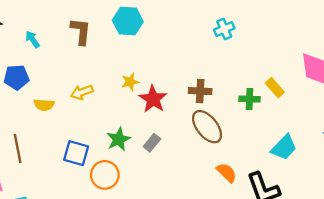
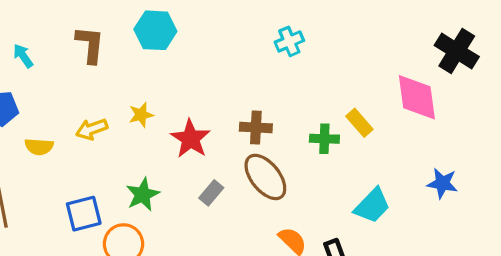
yellow star: (130, 82) -> (141, 115), moved
gray rectangle: (152, 143) -> (211, 193), moved
blue square: (76, 153) -> (84, 214), turned -30

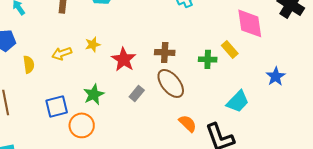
pink diamond: (417, 97) -> (250, 23), moved
yellow semicircle: (39, 147) -> (29, 64), turned -102
blue star: (442, 183) -> (276, 76), moved, turned 30

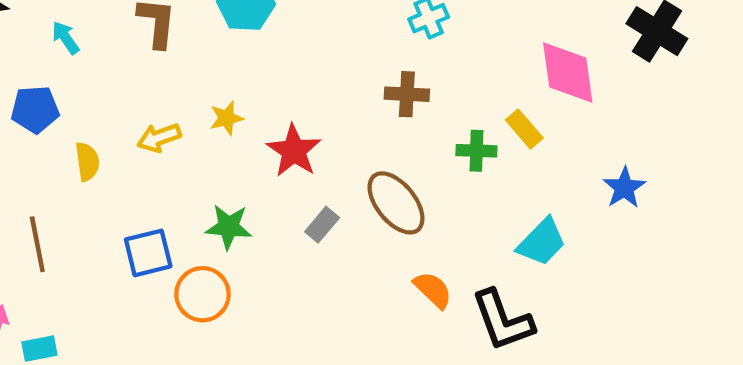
brown cross: (165, 52) -> (407, 94), moved
green star: (94, 94) -> (229, 227), turned 30

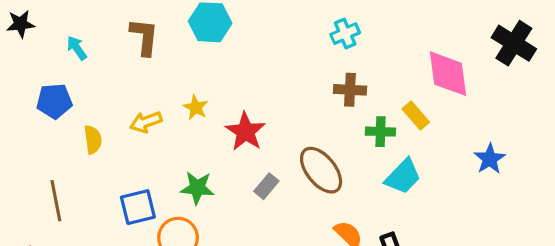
brown cross: (407, 94) -> (350, 90), moved
yellow star: (226, 118) -> (196, 107), turned -30
cyan trapezoid: (542, 242) -> (403, 177), moved

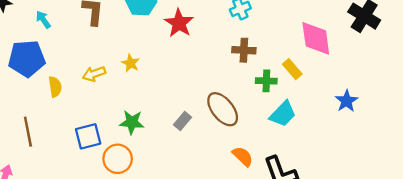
blue pentagon: (54, 101) -> (27, 58), size x1.4
red star: (246, 132) -> (179, 23), moved

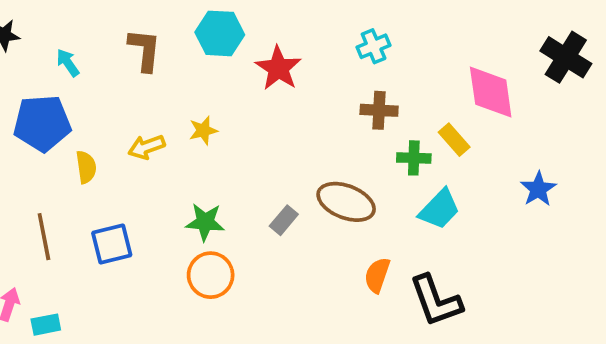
yellow star: (131, 63) -> (203, 130), turned 30
brown ellipse: (223, 109) -> (346, 202), turned -30
blue square: (88, 136) -> (112, 244), moved
orange semicircle: (243, 156) -> (377, 275), turned -115
orange circle: (118, 159) -> (211, 275), moved

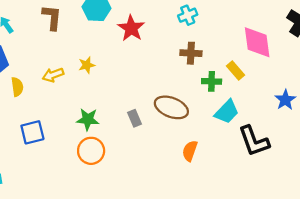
gray rectangle: (284, 220) -> (134, 118), turned -63
black L-shape: (436, 301) -> (254, 141), moved

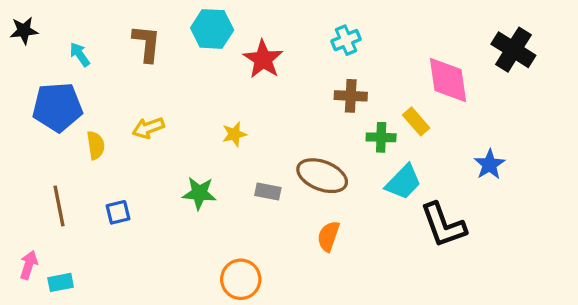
yellow star: (87, 65) -> (234, 134), moved
gray rectangle: (134, 118) -> (268, 192), turned -56
blue square: (32, 132) -> (118, 212), size x0.7
orange circle: (91, 151) -> (241, 279), moved
orange semicircle: (190, 151) -> (328, 236), moved

